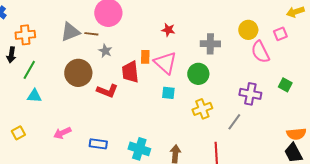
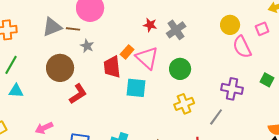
gray cross: (210, 44) -> (176, 30), moved, turned -36
orange rectangle: (145, 57) -> (127, 52), turned 40
red L-shape: (107, 91) -> (78, 94), moved, turned -55
cyan square: (168, 93) -> (136, 88), moved, size x1.5

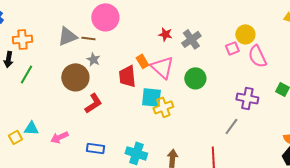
pink square: (262, 29) -> (232, 48), moved
gray star: (87, 46) -> (93, 59), moved
orange rectangle: (127, 52) -> (142, 61), turned -72
cyan triangle: (16, 91) -> (31, 128), moved
yellow cross: (184, 104) -> (163, 107), moved

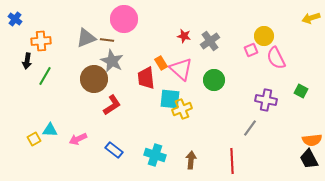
gray star: (93, 59) -> (112, 61), size x1.6
blue rectangle: (95, 148) -> (114, 150), turned 30

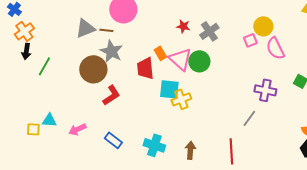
orange cross: (41, 41) -> (24, 31), moved, turned -30
green circle: (214, 80) -> (199, 61), moved
yellow square: (34, 139) -> (33, 129), turned 32

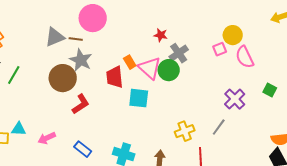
red star: (183, 26) -> (161, 35), moved
gray cross: (209, 31) -> (179, 53), moved
purple cross: (265, 90) -> (235, 99), turned 35
yellow cross: (181, 99) -> (185, 131), moved

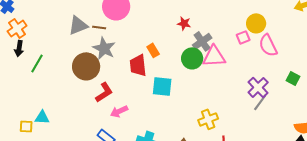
pink triangle: (150, 68) -> (214, 56), moved, turned -45
gray line: (219, 127) -> (260, 102), moved
pink arrow: (47, 138) -> (119, 111), moved

